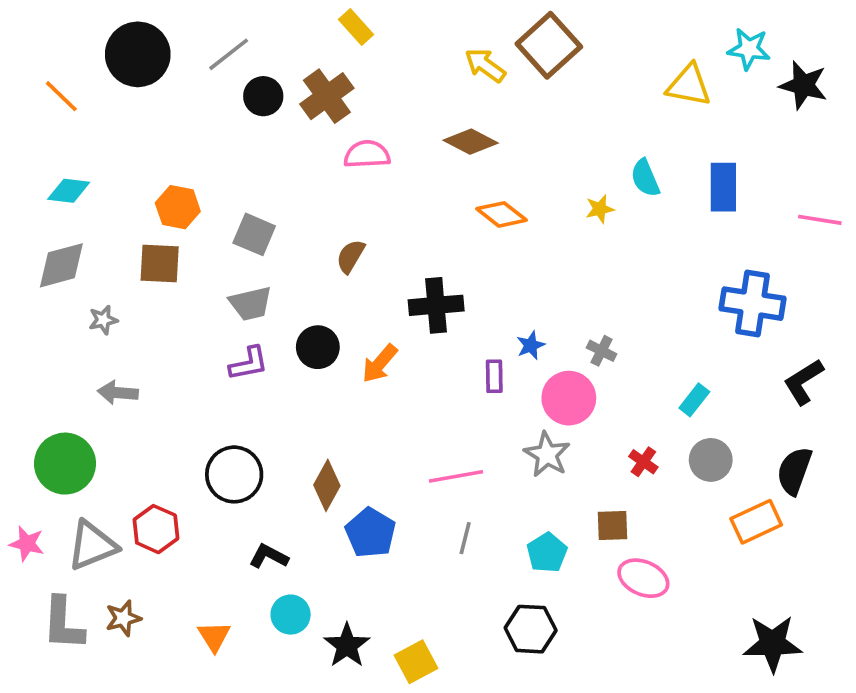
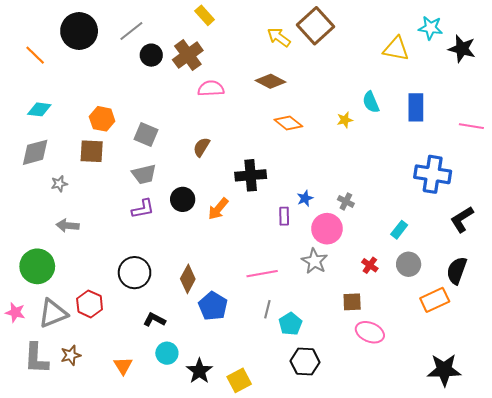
cyan pentagon: (547, 553) -> (290, 324), moved

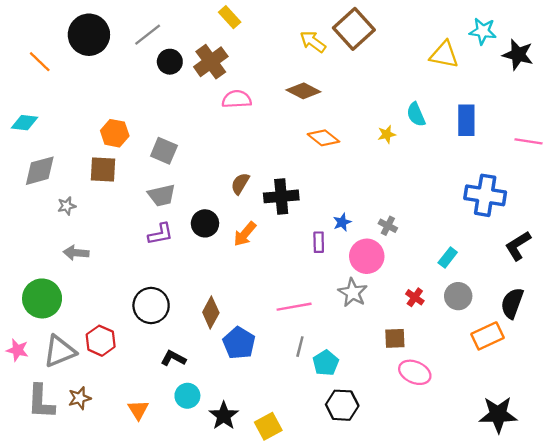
cyan diamond: (39, 109) -> (24, 123), moved
brown semicircle: (201, 147) -> (240, 184), moved

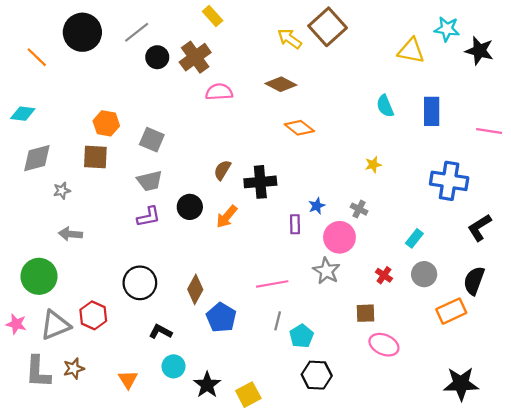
yellow star: (387, 134) -> (373, 165), moved

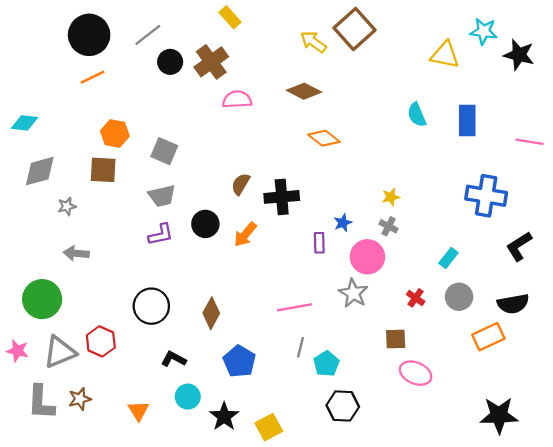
orange line: (37, 57) -> (93, 77), moved, turned -70
yellow star: (373, 165) -> (391, 197), moved
black semicircle: (474, 281) -> (513, 304), turned -120
blue pentagon: (221, 318) -> (239, 361), moved

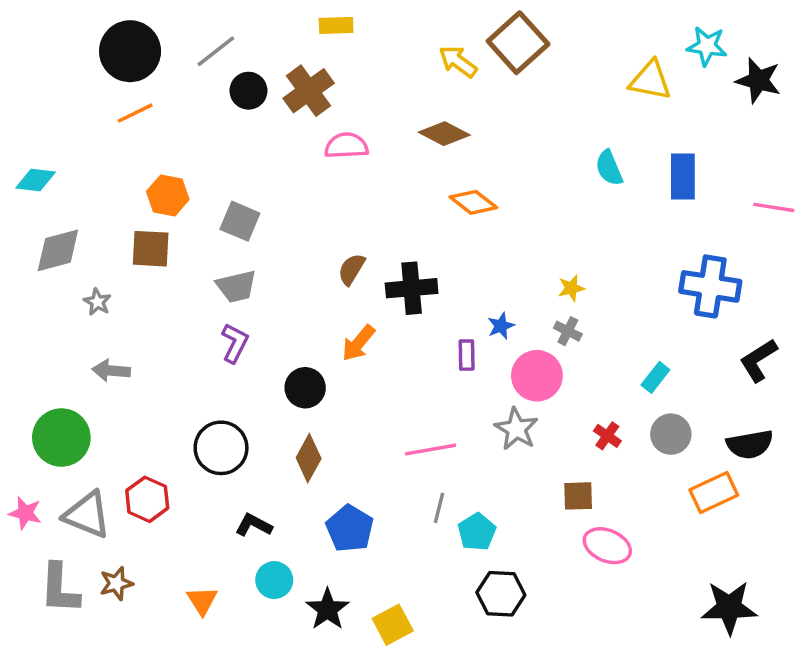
yellow rectangle: (230, 17) -> (336, 25), turned -50
gray star: (67, 206) -> (97, 302), turned -30
black circle: (205, 224) -> (305, 388), moved
purple L-shape: (161, 235) -> (235, 343), turned -52
gray triangle: (60, 352) -> (87, 515), turned 44

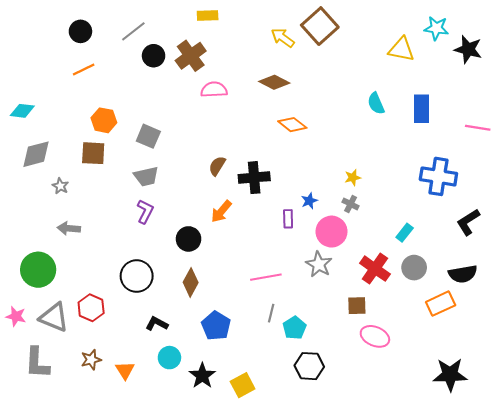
black circle: (130, 51) -> (80, 31), size x0.6
red cross: (607, 436) -> (375, 269), size x1.8
brown star: (116, 583) -> (91, 360), moved

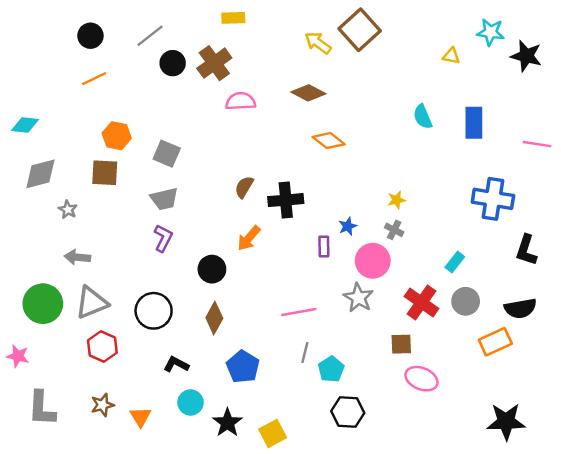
yellow triangle: (401, 49) -> (451, 56), size x0.6
black L-shape: (468, 222) -> (526, 250), turned -40
gray triangle: (54, 317) -> (92, 302), moved, turned -44

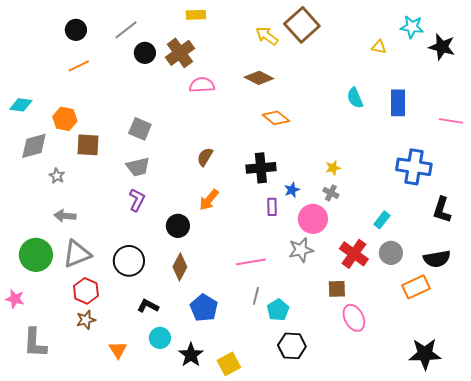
orange hexagon: (117, 136) -> (65, 119), moved
black cross: (286, 200) -> (261, 168), moved
gray star: (358, 298) -> (301, 250), turned 30
pink ellipse: (422, 379) -> (354, 318), turned 40
brown star: (102, 405) -> (86, 320), moved

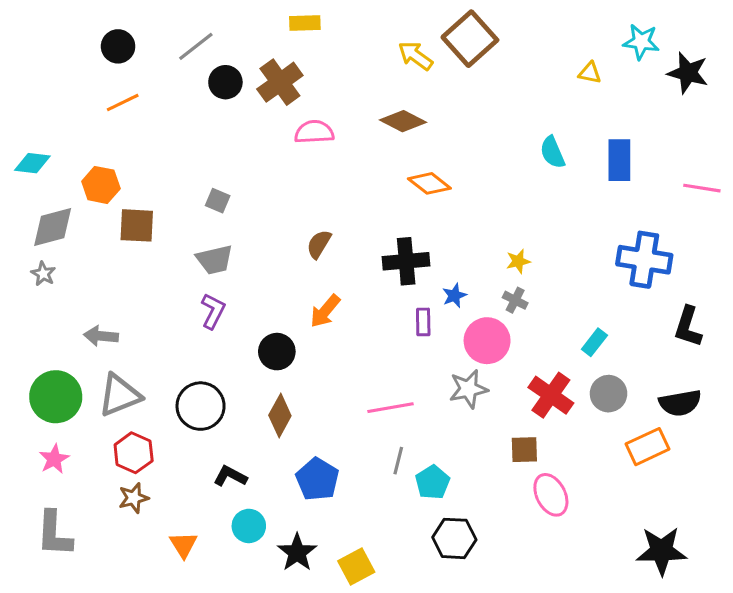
gray square: (140, 129) -> (218, 201), size x0.7
gray star: (57, 176) -> (43, 274), moved
pink star: (15, 299) -> (54, 459), moved, turned 30

